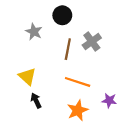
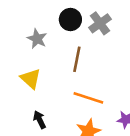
gray cross: (92, 42) -> (100, 23), moved
yellow triangle: (27, 76) -> (31, 79), moved

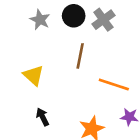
gray star: (37, 39) -> (40, 20), moved
orange line: (88, 98) -> (114, 84), moved

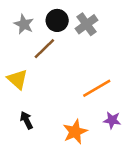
brown line: (80, 56) -> (44, 49), moved, turned 35
orange line: (114, 84) -> (97, 88), turned -48

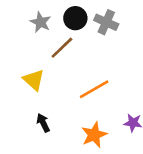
gray cross: (87, 24) -> (106, 22), turned -30
orange line: (97, 88) -> (94, 89), moved

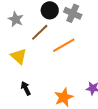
gray star: (40, 22) -> (16, 19), moved
orange line: (94, 89) -> (64, 45), moved

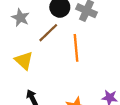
orange line: (64, 45) -> (76, 48), turned -65

